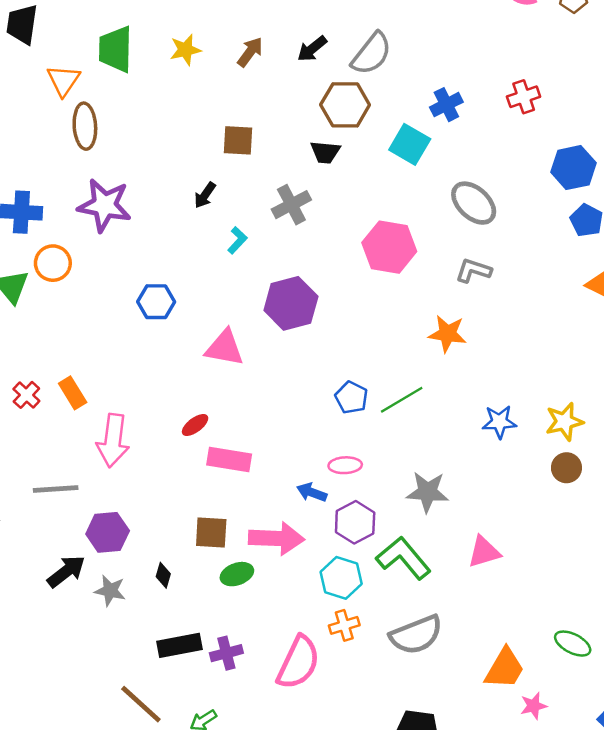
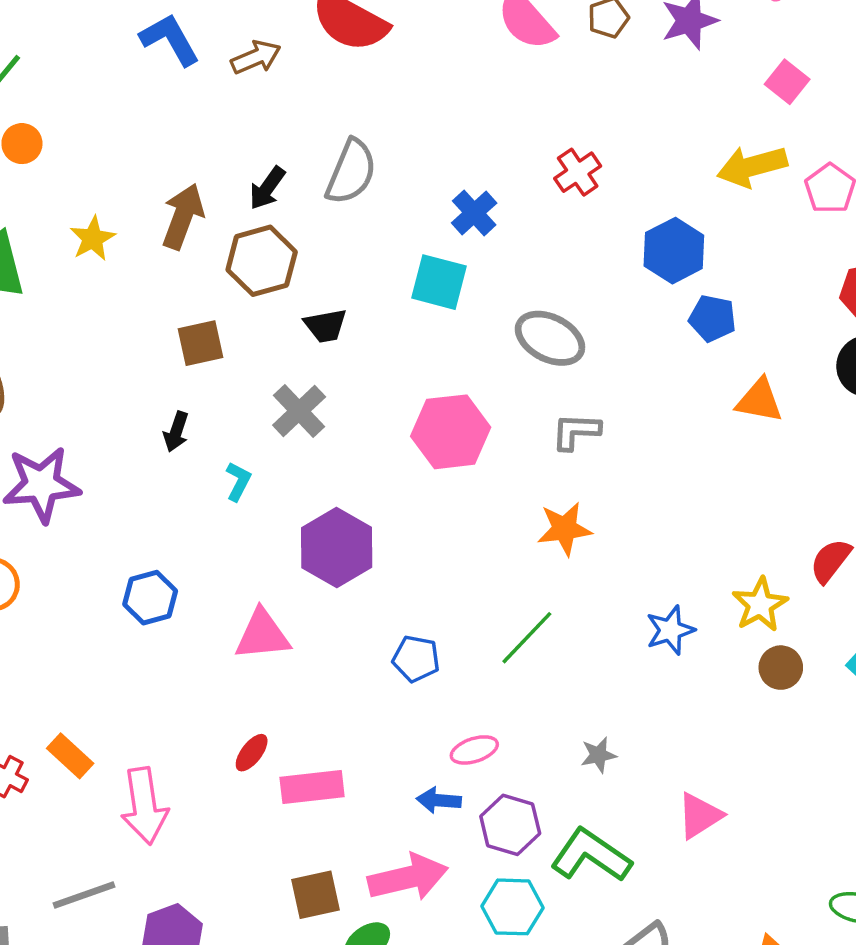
brown arrow: (250, 52) -> (183, 216), size x1.4
brown hexagon: (345, 105) -> (262, 261), moved
blue pentagon: (351, 398) -> (416, 659), moved
gray star: (428, 492) -> (598, 755), size x0.6

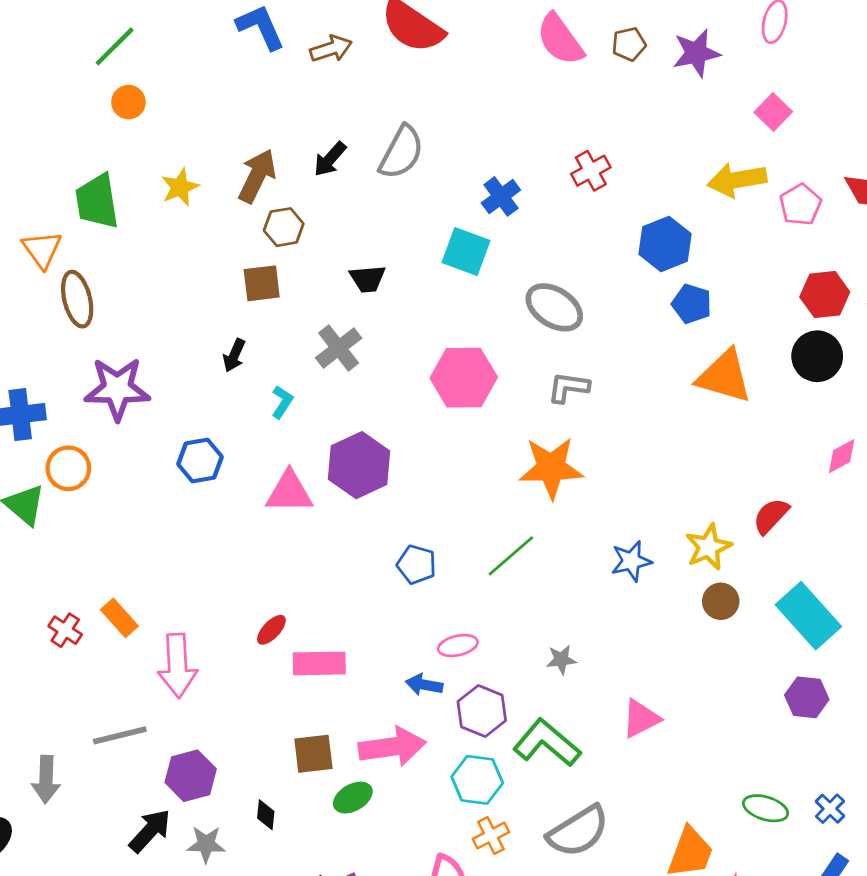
brown hexagon: (262, 261) -> (284, 227), moved, size x0.7
orange triangle: (759, 401) -> (724, 376), size x1.4
orange star: (564, 529) -> (551, 468), size x1.4
blue hexagon: (150, 598) -> (200, 460), moved
pink triangle: (262, 635) -> (289, 492), moved

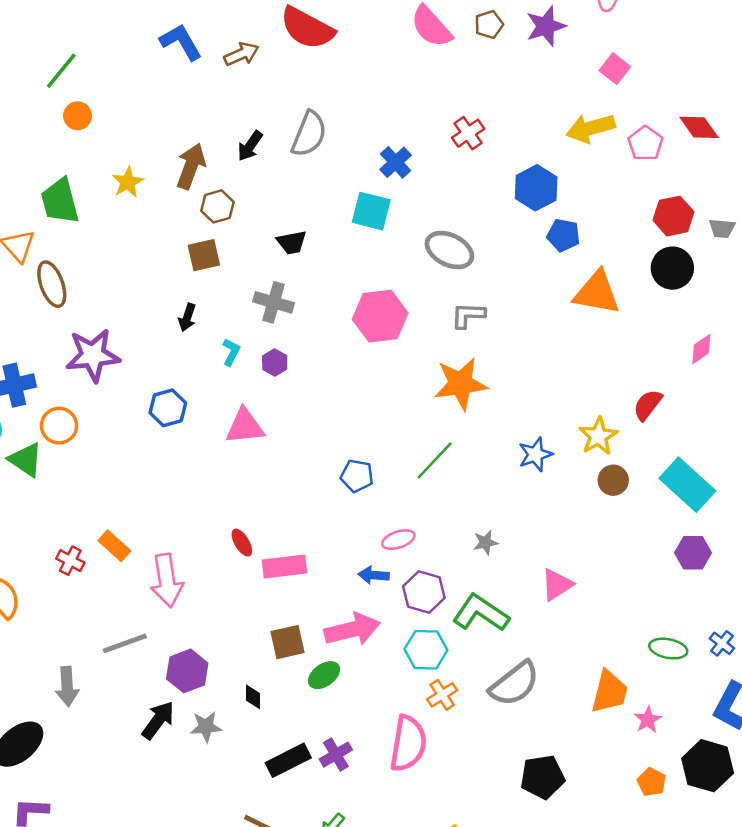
gray cross: (339, 348) -> (274, 302), turned -30
purple hexagon: (359, 465) -> (275, 363), moved, size x0.5
red ellipse: (271, 630) -> (242, 543), turned -68

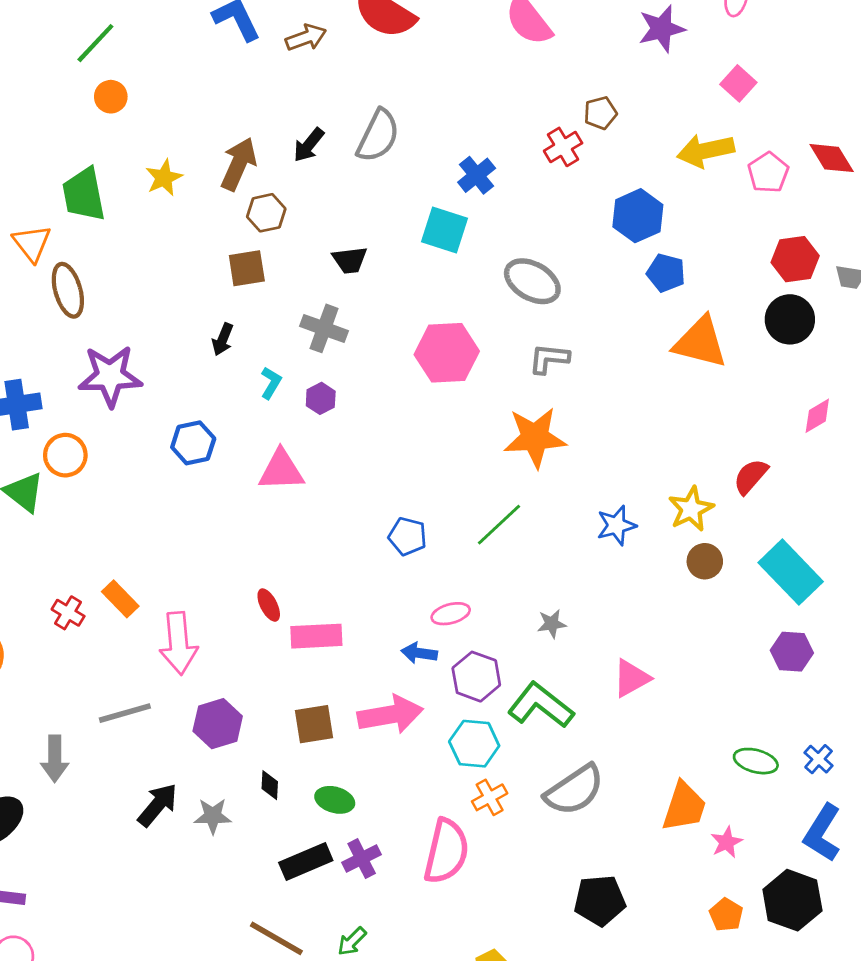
brown pentagon: (489, 25) -> (600, 113), moved
purple hexagon: (187, 671) -> (218, 724), moved
green ellipse: (324, 675) -> (335, 800), moved, turned 48

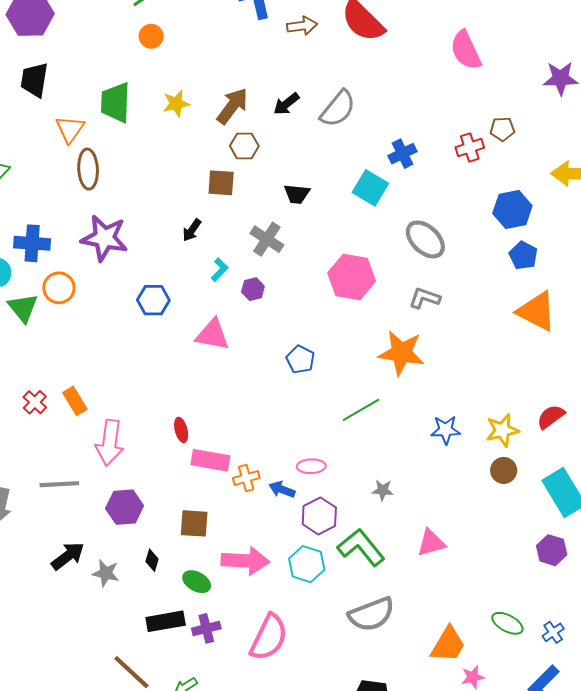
blue pentagon: (407, 536) -> (300, 359), moved
pink arrow: (390, 715) -> (245, 561), moved
orange cross: (490, 797) -> (246, 478), moved

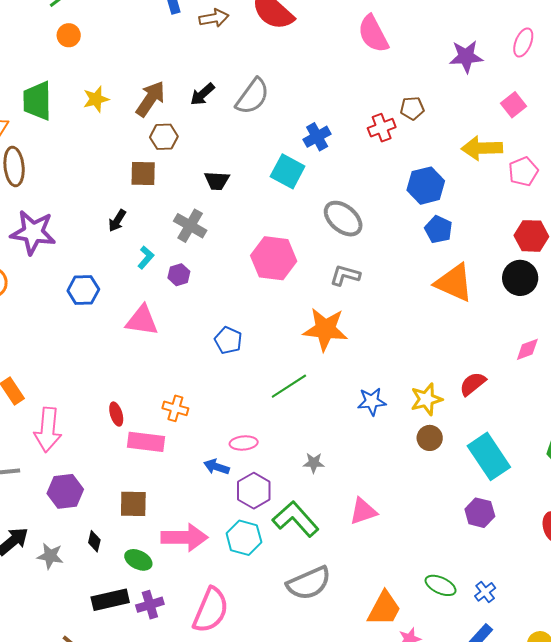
orange cross: (246, 478) -> (175, 408), moved, turned 35

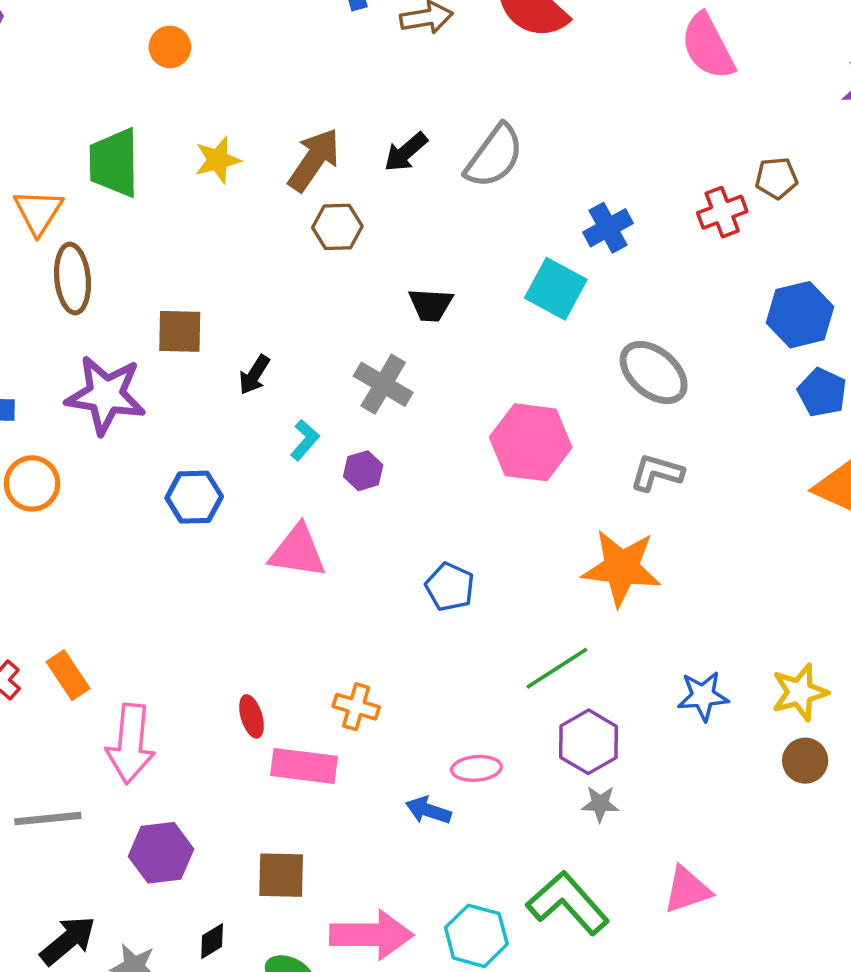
brown square: (143, 174) -> (180, 331), moved
purple hexagon: (254, 491) -> (588, 742), moved
black diamond: (94, 541) -> (212, 941), turned 45

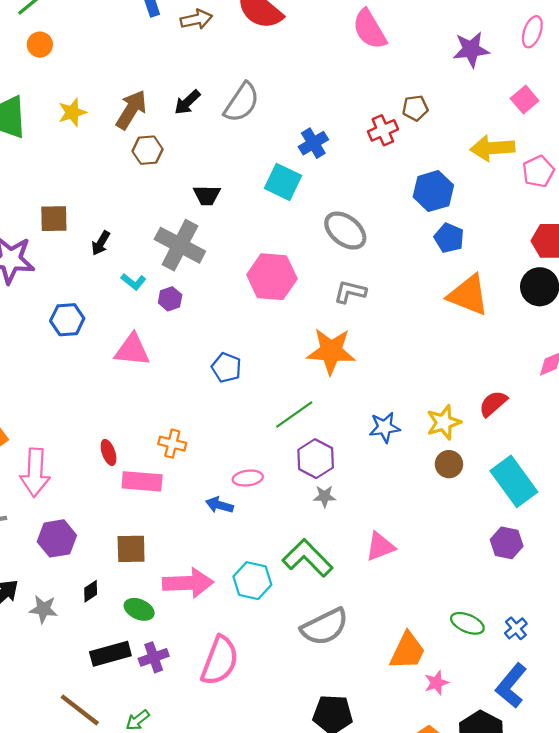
gray cross: (383, 384) -> (180, 245), size x1.4
cyan L-shape: (305, 440) -> (133, 282), turned 90

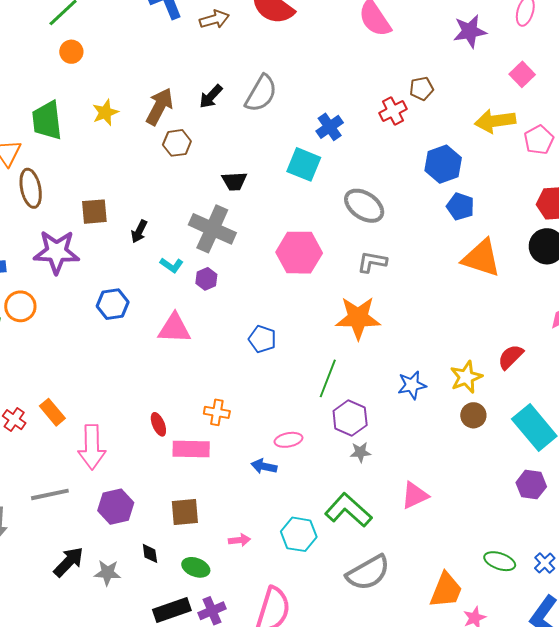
green line: (294, 414) -> (328, 378), turned -30
pink arrow: (188, 583) -> (239, 540), size x0.5
black diamond: (91, 591) -> (150, 553), turned -60

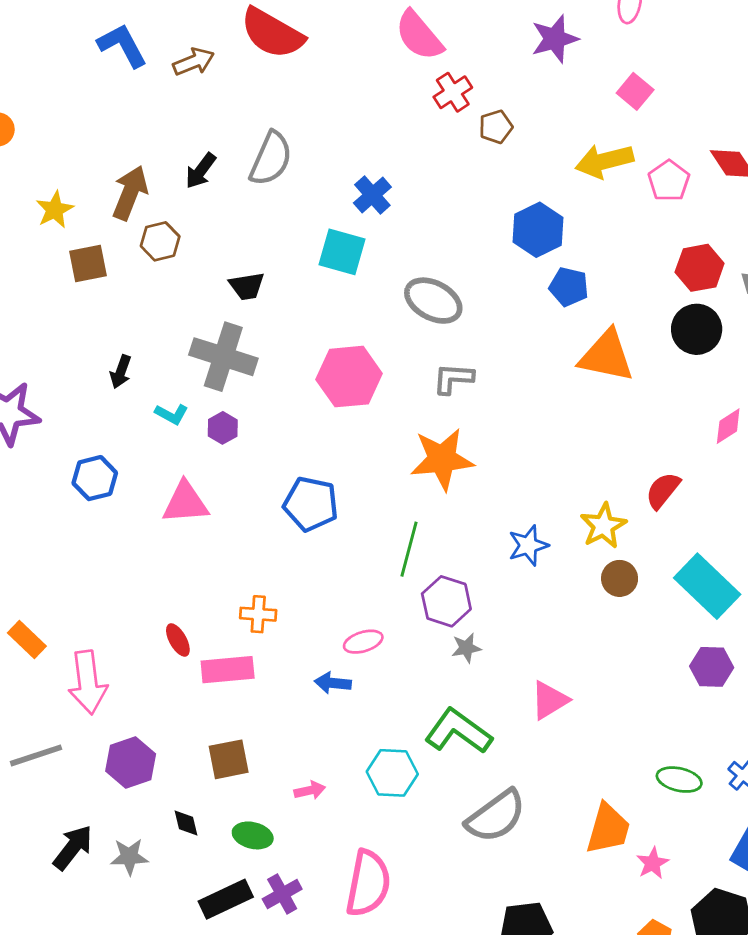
red cross: (393, 111) -> (453, 92), moved
brown square: (94, 212) -> (88, 264), moved
blue pentagon: (262, 339) -> (311, 504), size x1.4

